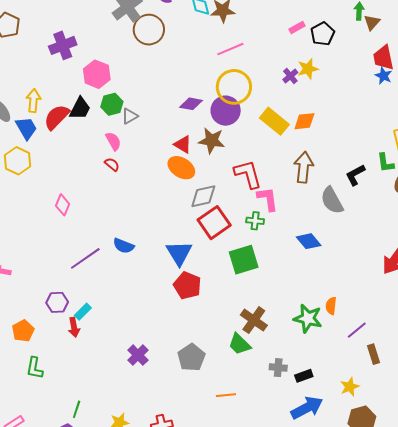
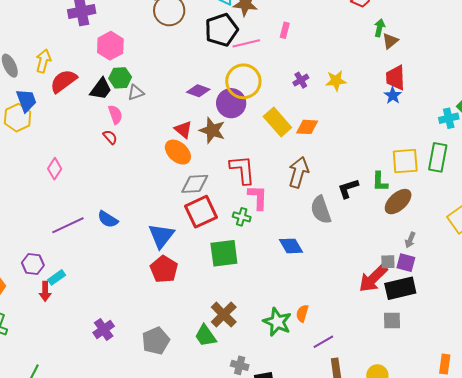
pink rectangle: (297, 27) -> (285, 30), moved, turned -56
black pentagon: (323, 34) -> (221, 30), moved, size x1.4
yellow star: (308, 69) -> (336, 81), moved
black trapezoid: (80, 108) -> (101, 89), moved
blue trapezoid: (26, 128) -> (26, 100), moved

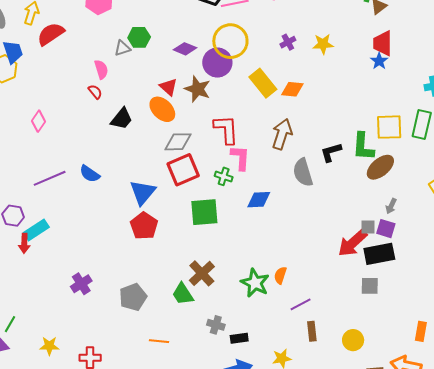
green hexagon: (120, 78) -> (139, 37), moved
black trapezoid: (101, 89) -> (122, 119), moved
green L-shape: (380, 182) -> (363, 147), size x1.4
blue diamond: (291, 246) -> (259, 200), moved, turned -65
cyan rectangle: (57, 277) -> (36, 230), size x1.4

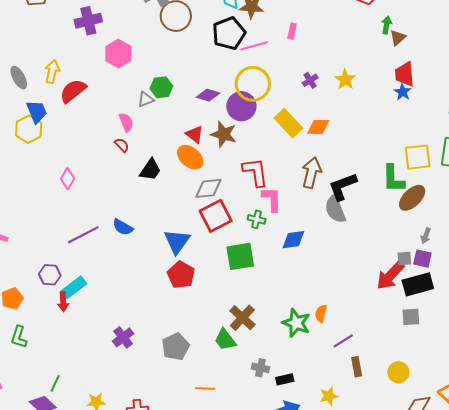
yellow star: (323, 44) -> (345, 79), turned -30
black L-shape: (331, 152) -> (343, 187), moved, size x1.4

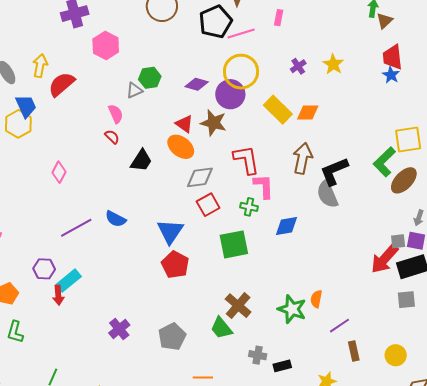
green L-shape: (393, 179) -> (384, 162), turned 48
red square: (216, 216) -> (208, 205), size x0.7

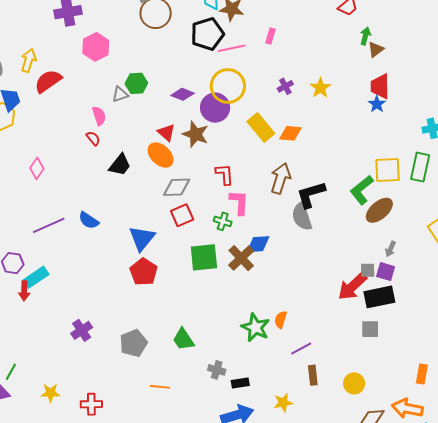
red L-shape: (246, 160) -> (225, 174), size x0.7
brown cross: (238, 306) -> (241, 258), moved

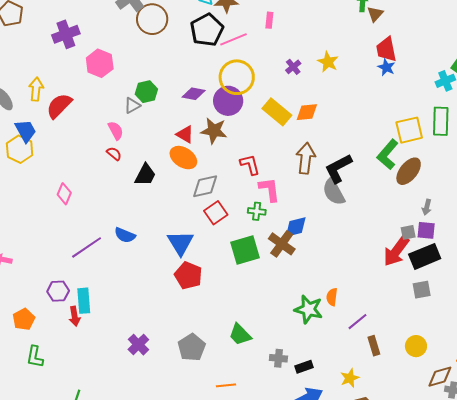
cyan rectangle: (36, 277) -> (84, 301), turned -50

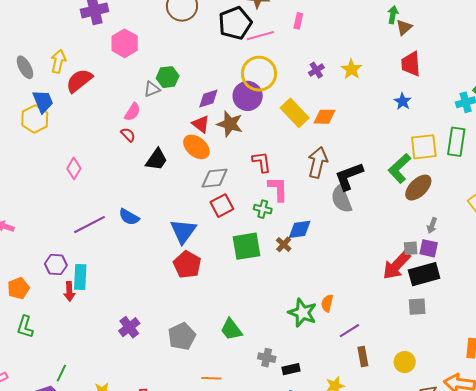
blue star: (386, 67) -> (403, 101), moved
purple diamond: (194, 94) -> (208, 99), moved, turned -35
pink semicircle: (116, 131) -> (132, 112), turned 54
brown cross: (282, 244) -> (284, 244), size x0.6

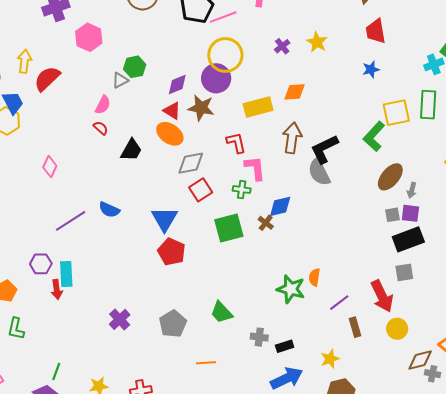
blue star: (403, 101) -> (371, 69), turned 30
yellow rectangle: (295, 113) -> (258, 107), moved, turned -56
brown ellipse: (418, 188) -> (390, 177), moved
red arrow: (397, 265) -> (382, 296), moved, turned -64

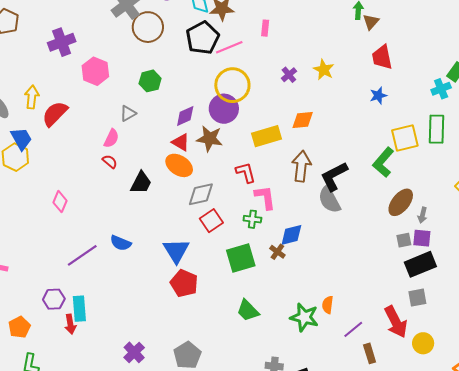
green hexagon: (135, 67) -> (150, 81), moved
green trapezoid: (221, 312) -> (248, 311), moved
yellow circle: (397, 329) -> (423, 343), moved

